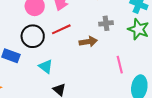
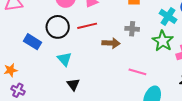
pink line: (120, 65) -> (137, 72), turned -72

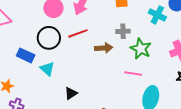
green star: (163, 41) -> (141, 49), moved
cyan triangle: (64, 59) -> (47, 69), moved
black triangle: (73, 84) -> (71, 93), turned 40

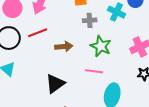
gray cross: (123, 31) -> (90, 20), moved
black triangle: (71, 93) -> (55, 84), moved, size x1.5

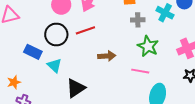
brown arrow: (64, 47) -> (107, 56), moved
black triangle: (55, 84) -> (76, 88), moved

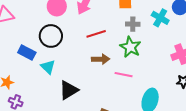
red line: (85, 30) -> (96, 34), moved
green star: (148, 46) -> (130, 47), moved
pink line: (140, 71) -> (124, 75), moved

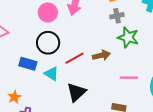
gray cross: (133, 24) -> (117, 16), moved
red line: (96, 34) -> (75, 58), moved
pink line: (124, 75) -> (129, 78), moved

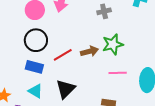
green star: (128, 37) -> (113, 44), moved, turned -30
blue rectangle: (28, 64) -> (34, 67), moved
cyan triangle: (51, 74) -> (35, 91), moved

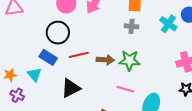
cyan triangle: (35, 91) -> (34, 75), moved

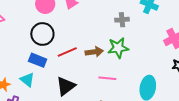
gray cross: (132, 26) -> (122, 20), moved
pink line: (125, 89) -> (107, 78), moved

